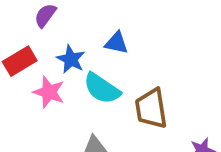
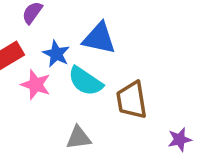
blue triangle: (116, 43) -> (99, 38), size x1.5

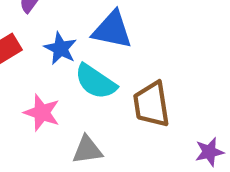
pink star: (36, 85) -> (42, 113), moved

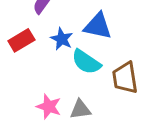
pink star: (42, 113) -> (49, 107), moved

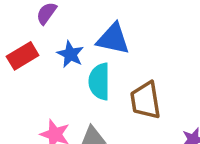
cyan semicircle: (86, 62) -> (99, 82), turned 56

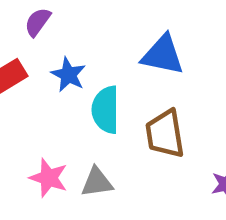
blue triangle: (113, 39) -> (163, 55), moved

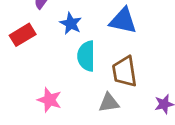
blue star: (68, 75) -> (71, 23), moved
gray triangle: (97, 182) -> (109, 103), moved

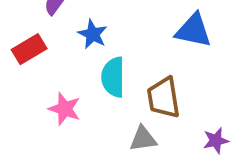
blue triangle: (123, 21) -> (193, 30), moved
pink star: (50, 100) -> (65, 109), moved

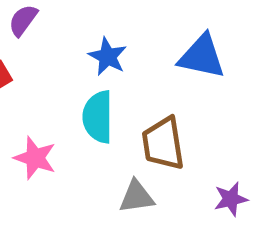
blue star: (93, 34) -> (108, 56), moved

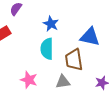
blue triangle: (202, 56) -> (90, 37), moved
pink star: (35, 158) -> (29, 80), moved

